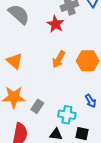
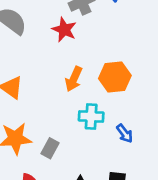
cyan cross: (67, 115) -> (91, 117), moved

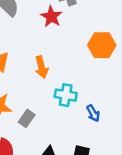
orange hexagon: (115, 77) -> (102, 45), moved
orange arrow: (74, 79) -> (42, 67), moved, turned -45

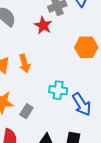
orange arrow: (42, 67) -> (25, 63), moved
blue arrow: (93, 113) -> (82, 104), size x1.6

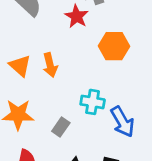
orange hexagon: (86, 47) -> (114, 46), moved
gray rectangle: (26, 111) -> (61, 127), moved

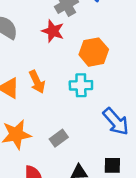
cyan cross: (93, 102) -> (81, 85), moved
gray rectangle: (61, 127) -> (59, 138), turned 30

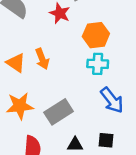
cyan cross: (81, 85) -> (98, 64), moved
gray rectangle: (59, 138) -> (59, 112), size x1.6

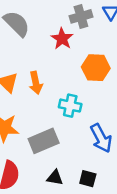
cyan cross: (98, 64) -> (70, 106), moved

